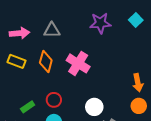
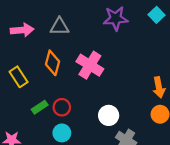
yellow rectangle: (16, 61) -> (19, 77), moved, turned 36
green rectangle: (28, 107) -> (40, 107), moved

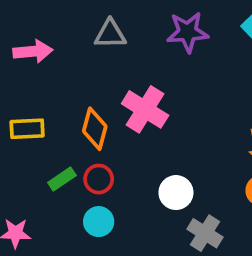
gray triangle: (60, 27) -> (110, 34), moved
orange diamond: (52, 63) -> (95, 129), moved
yellow rectangle: (19, 77) -> (27, 129), turned -60

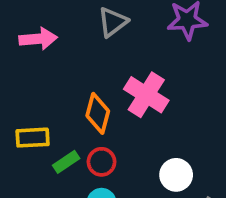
gray triangle: (110, 34) -> (113, 22), turned -36
yellow rectangle: (27, 129) -> (33, 138), moved

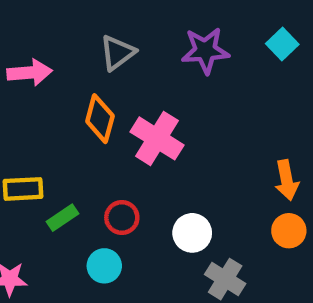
orange diamond: (98, 113) -> (100, 119), moved
red circle: (102, 162) -> (122, 218), moved

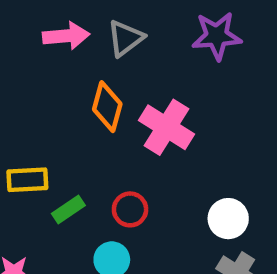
pink arrow: (30, 73) -> (66, 36), moved
white circle: (192, 233) -> (228, 219), moved

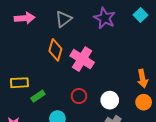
pink arrow: (66, 36) -> (25, 18), moved
purple star: (217, 36) -> (105, 18), turned 30
red circle: (130, 209) -> (79, 96), moved

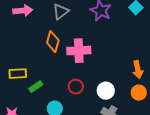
pink cross: (82, 59) -> (79, 51), turned -35

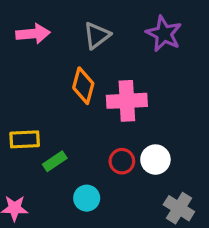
white circle: (106, 91) -> (155, 160), moved

